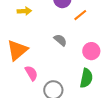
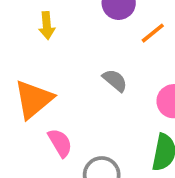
yellow arrow: (24, 11) -> (47, 26), turned 88

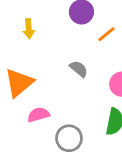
pink semicircle: (60, 143) -> (38, 115), turned -75

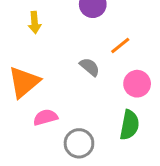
orange line: (106, 34) -> (120, 45), moved

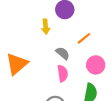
yellow arrow: (35, 23) -> (46, 27), moved
pink semicircle: (45, 117) -> (63, 73), moved, turned 98

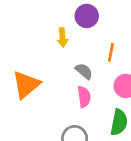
orange line: (84, 38) -> (111, 52), turned -40

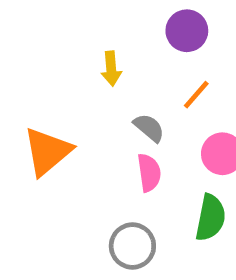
purple circle: (87, 16) -> (187, 31), moved
orange line: (111, 52) -> (196, 95), turned 30

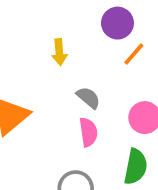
orange line: (196, 95) -> (134, 54), moved

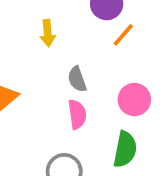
gray semicircle: (88, 98) -> (77, 79), turned -150

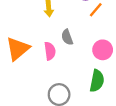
pink semicircle: (77, 114) -> (50, 51), moved

